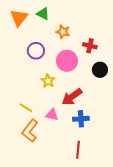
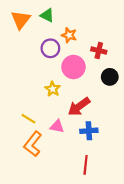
purple circle: (36, 51) -> (50, 48), moved

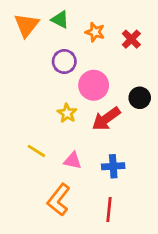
orange star: (69, 35) -> (95, 32), moved
red cross: (99, 51) -> (131, 39), moved, turned 32
red arrow: (79, 107) -> (106, 119), moved
orange L-shape: (33, 144) -> (59, 200), moved

